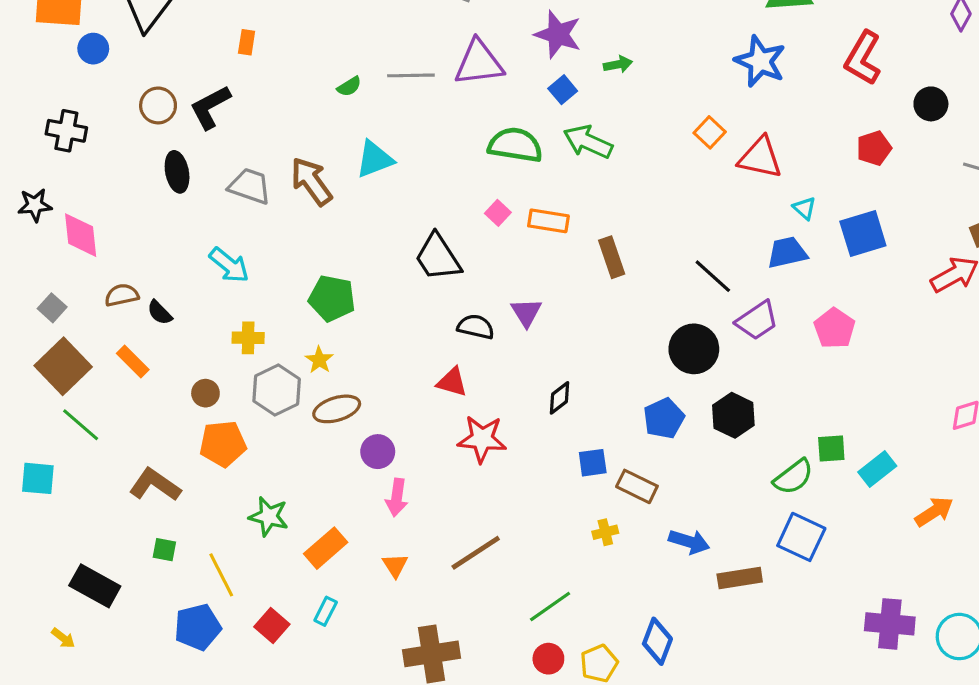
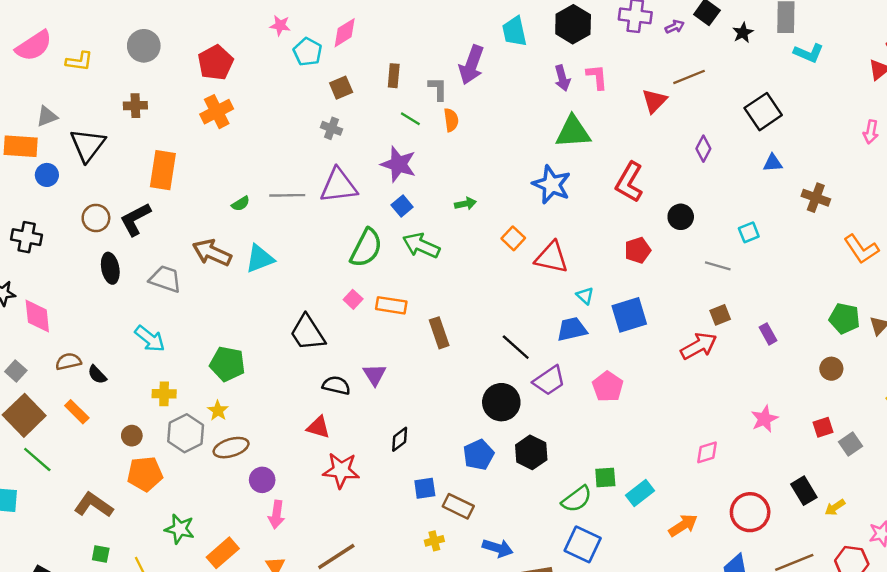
orange rectangle: (247, 42) -> (163, 170), size x2.0
green arrow: (618, 64) -> (465, 204), moved
green semicircle: (515, 145) -> (366, 248), turned 108
brown arrow: (311, 181) -> (212, 253), moved, turned -30

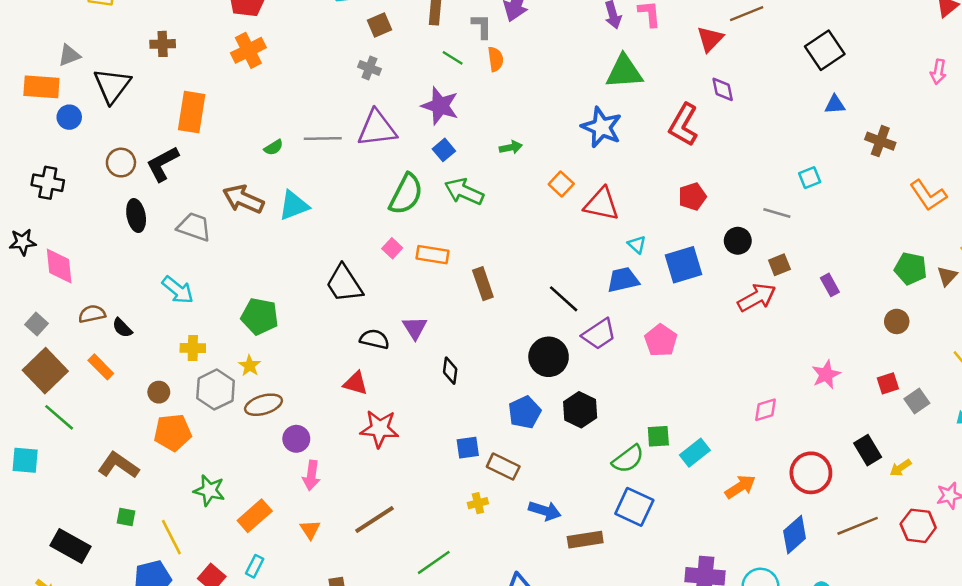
purple diamond: (703, 149) -> (723, 89), moved, turned -40
black circle: (681, 217) -> (738, 241), moved
black diamond: (400, 439) -> (450, 371), moved, turned -45

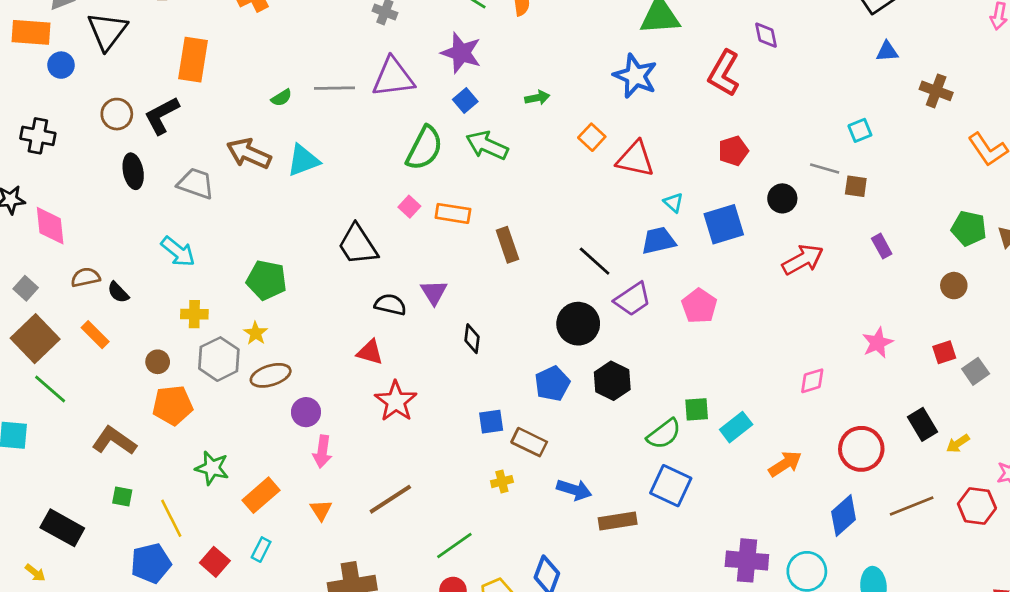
brown square: (779, 265) -> (856, 186), moved, turned 30
red star: (380, 429) -> (396, 401), turned 30

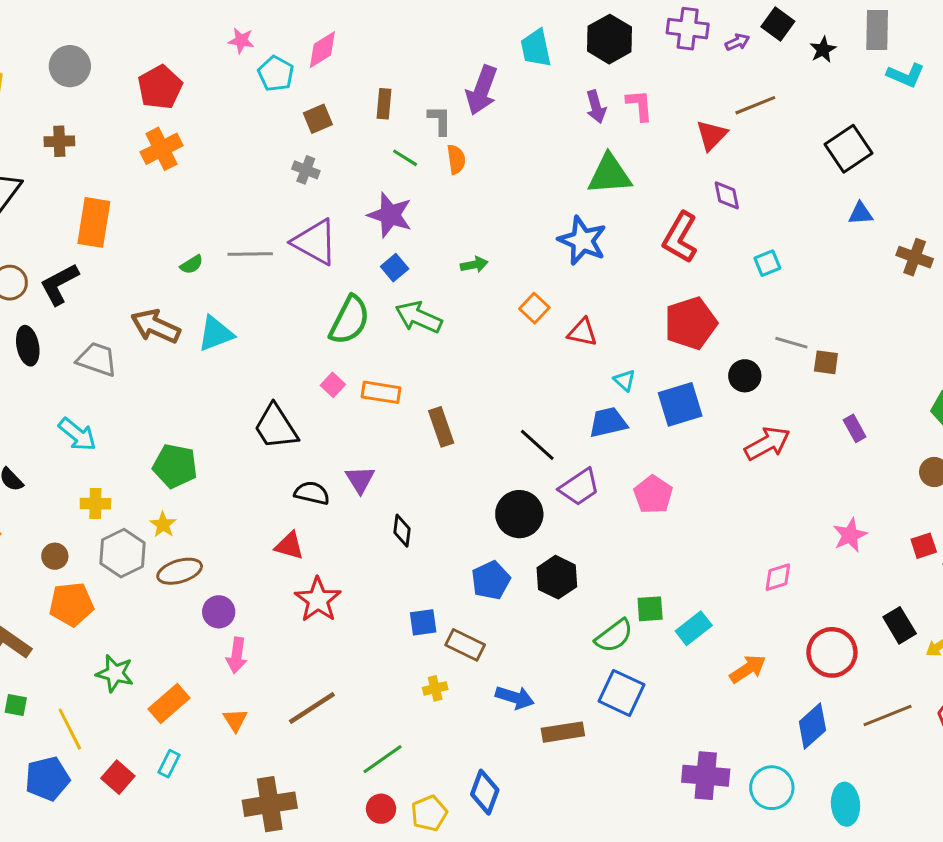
purple triangle: (393, 77) -> (315, 242), turned 36
cyan square: (860, 130) -> (767, 263), moved
red pentagon: (733, 151) -> (691, 323), size x1.6
red triangle: (635, 159) -> (582, 332), size x0.7

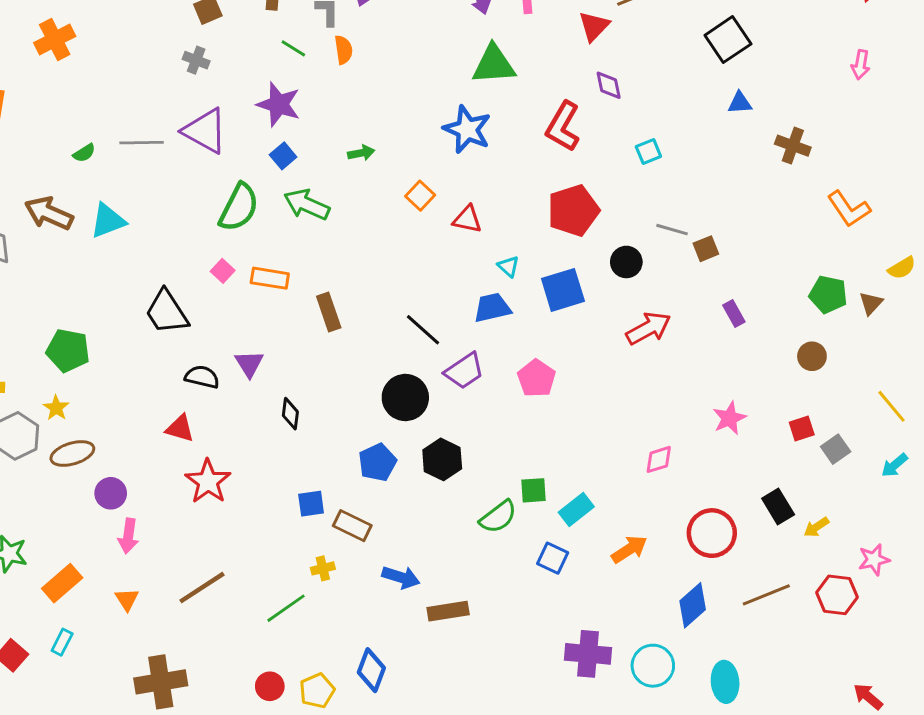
brown square: (826, 362) -> (706, 249), turned -30
blue square: (622, 693) -> (553, 558), moved, size x0.7
green line: (383, 759) -> (286, 608), moved

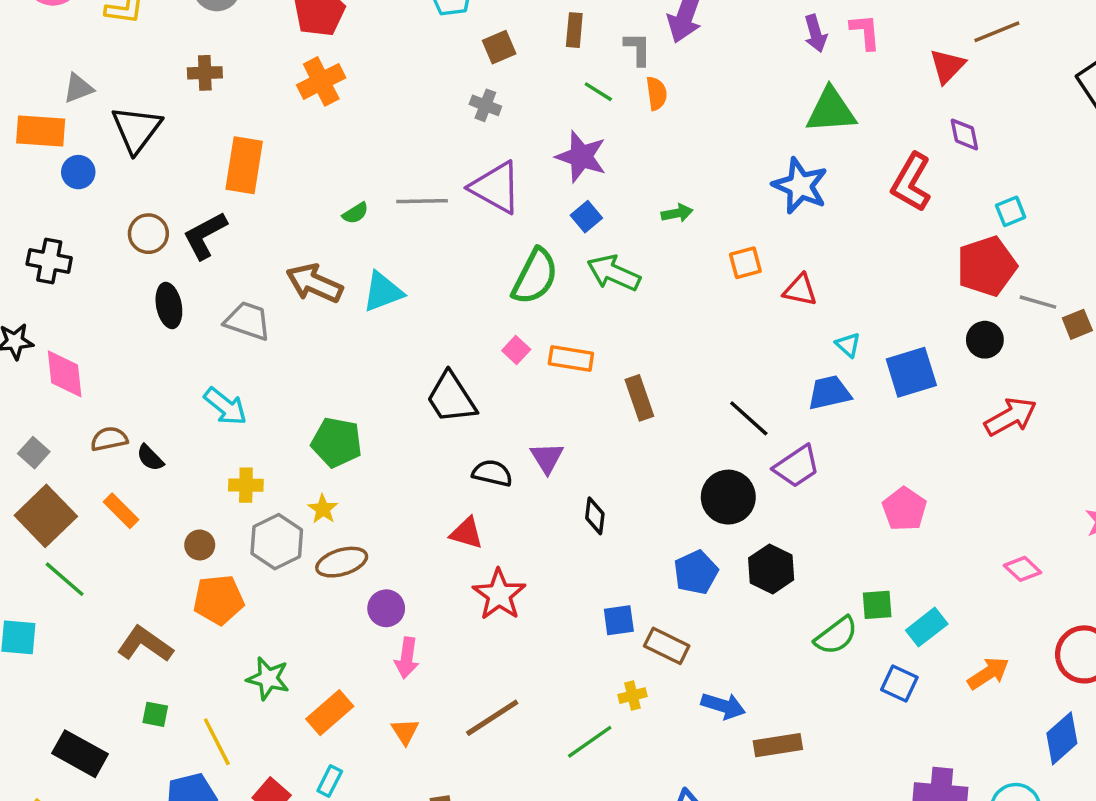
orange square: (420, 196) -> (745, 263), turned 32
red pentagon: (573, 210) -> (987, 266), moved
pink pentagon: (536, 378) -> (904, 509), moved
pink diamond: (659, 459) -> (1023, 569), turned 60

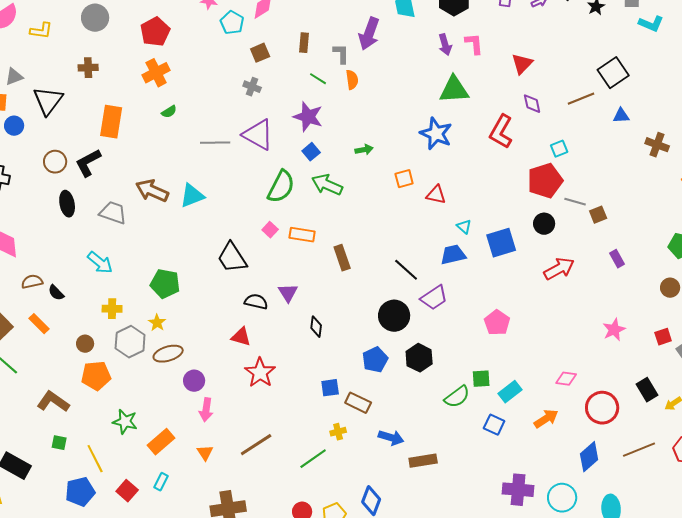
brown line: (997, 32) -> (581, 99), moved
green semicircle: (355, 213) -> (169, 112), moved
pink diamond: (1023, 569) -> (566, 379), moved, turned -35

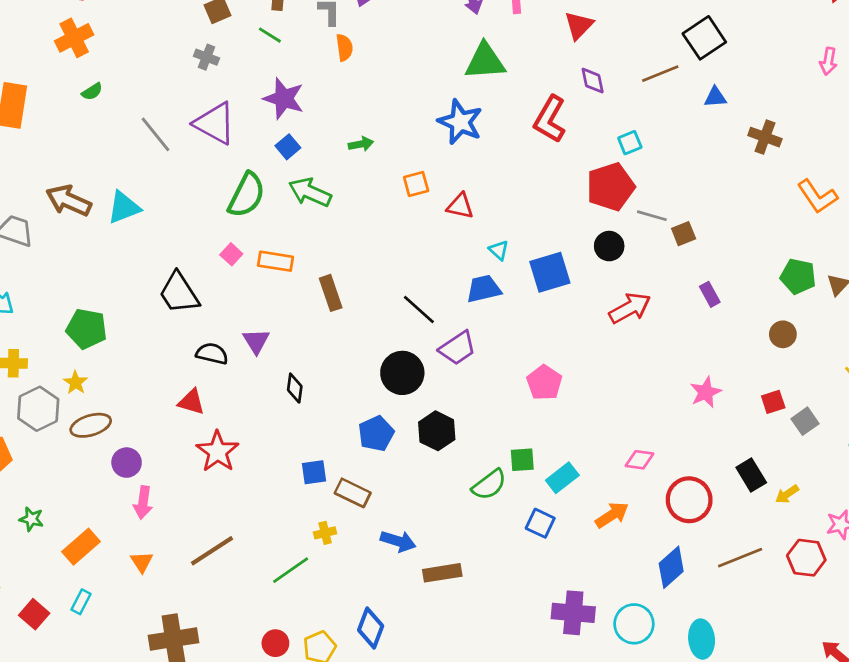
green line: (318, 79) -> (270, 35), moved
gray line: (215, 143) -> (155, 134), turned 52
green star: (125, 422) -> (31, 519), size x0.7

